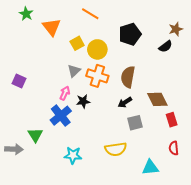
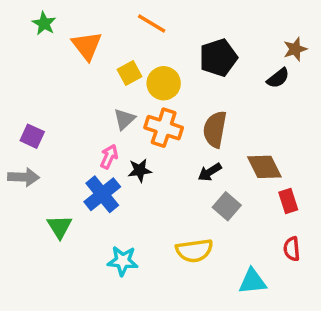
gray square: (135, 123) -> (227, 206), turned -35
gray arrow: (14, 149) -> (24, 177), moved

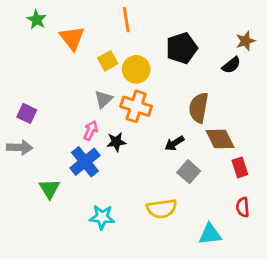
orange line: (152, 23) -> (126, 20), turned 50
brown semicircle: (215, 129) -> (199, 108), moved

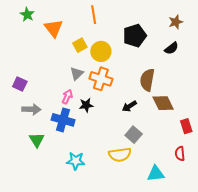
brown star: (246, 41) -> (176, 22), moved
gray arrow: (20, 148) -> (31, 109), moved
blue cross: (85, 162) -> (63, 120), turned -35
red rectangle: (240, 167) -> (186, 126), moved
gray square: (189, 172) -> (134, 135), moved

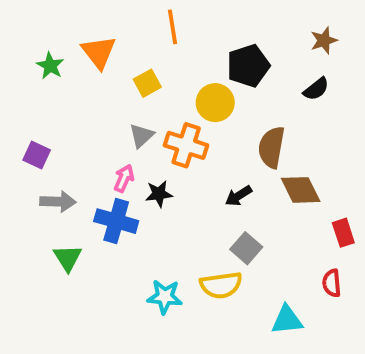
green star: (27, 15) -> (50, 66), moved
yellow circle: (101, 51) -> (215, 103), moved
cyan star: (76, 161) -> (165, 297), moved

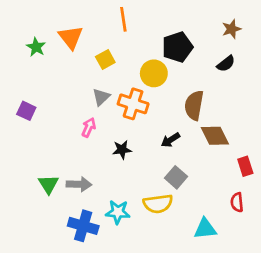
black star: (159, 194) -> (122, 150), moved
gray arrow: (58, 202) -> (79, 184), moved
blue cross: (116, 221) -> (83, 226), moved

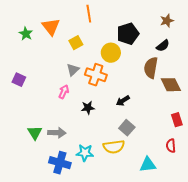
brown semicircle: (194, 105) -> (151, 68), moved
brown diamond: (215, 136) -> (171, 85), moved

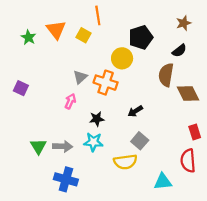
yellow square: (76, 43) -> (84, 35), moved, turned -32
red semicircle: (171, 146) -> (188, 161), size x1.5
cyan star: (85, 153) -> (93, 142), moved

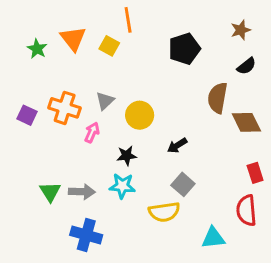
black semicircle: (179, 51) -> (246, 66), moved
yellow circle: (122, 58) -> (140, 115), moved
orange cross: (106, 83) -> (65, 108), moved

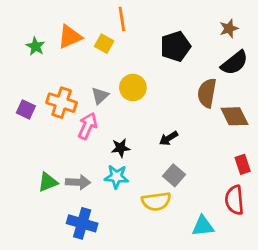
orange triangle: (73, 39) -> (70, 37), turned 44
black semicircle: (246, 66) -> (234, 63), size x1.5
yellow circle: (140, 115) -> (133, 88), moved
pink arrow: (92, 132) -> (88, 126), size x1.4
green triangle: (50, 192) -> (48, 182), turned 40

